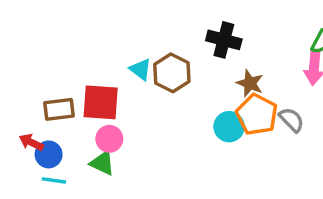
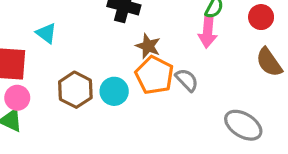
brown hexagon: (172, 73) -> (75, 90), moved
cyan circle: (229, 127) -> (114, 91), moved

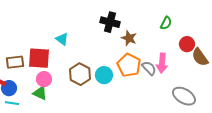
red circle: (261, 17) -> (187, 44), moved
pink arrow: (208, 32) -> (162, 63), moved
brown star: (148, 46) -> (129, 38), moved

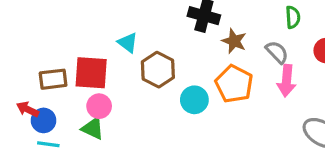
green semicircle: (166, 23) -> (293, 17), turned -32
gray semicircle: (149, 68) -> (277, 52), moved
brown hexagon: (80, 74) -> (158, 70), moved

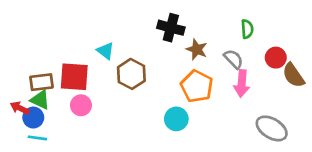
cyan circle: (194, 100) -> (176, 119), moved
green triangle: (93, 128) -> (40, 100), moved

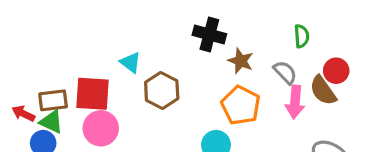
brown semicircle: (293, 75) -> (323, 90), moved
pink circle: (81, 105) -> (101, 128), size x1.4
red arrow: (20, 108) -> (23, 114), moved

